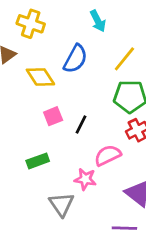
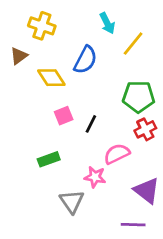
yellow line: (124, 59) -> (133, 44), moved

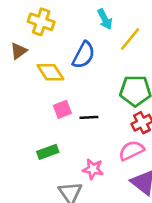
black line: (91, 124) -> (89, 117), turned 60
pink semicircle: (117, 154) -> (131, 151), moved

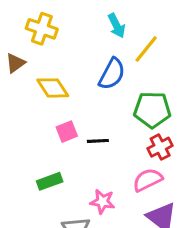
blue semicircle: (84, 55) -> (112, 74), moved

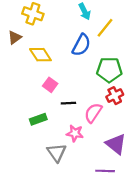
pink square: (67, 132) -> (50, 85), turned -32
black line: (98, 141) -> (68, 103), moved
pink semicircle: (148, 180) -> (93, 113), moved, turned -30

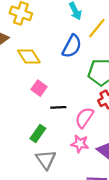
green rectangle: (38, 119) -> (38, 134), moved, turned -35
pink star: (75, 133) -> (80, 144), moved

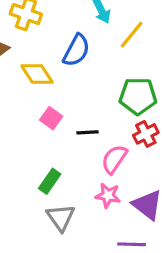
blue semicircle: (72, 46) -> (76, 50), moved
black line: (58, 107) -> (87, 132), moved

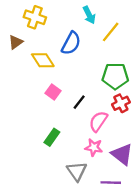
black line: (87, 132) -> (79, 102), turned -49
gray triangle: (61, 218) -> (77, 171), moved

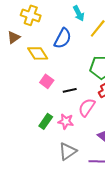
black line: (79, 102) -> (70, 90), turned 40
pink star: (94, 147) -> (66, 121), moved
gray triangle: (77, 171) -> (68, 151), turned 30

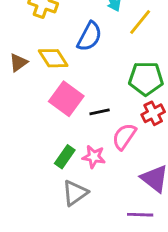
brown triangle: (14, 37) -> (18, 63), moved
pink square: (47, 81) -> (66, 99), size x1.6
gray triangle: (68, 151) -> (75, 193), moved

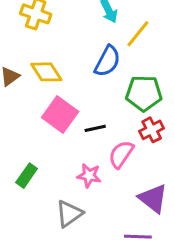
blue semicircle: (89, 36) -> (107, 61), moved
green rectangle: (65, 157) -> (27, 176), moved

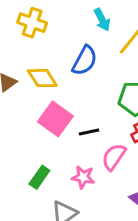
blue semicircle: (107, 61) -> (85, 61), moved
green rectangle: (27, 176) -> (39, 177), moved

